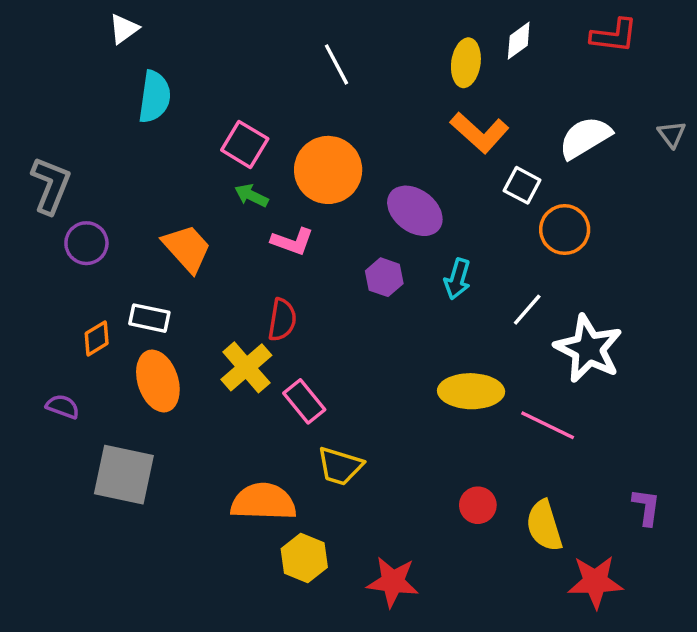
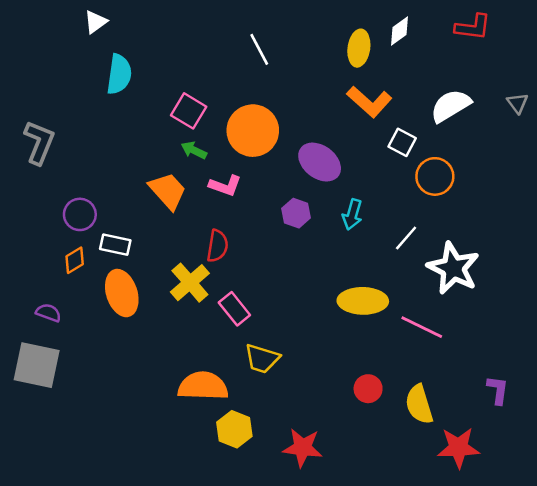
purple circle: (86, 243) -> (80, 214), moved
orange trapezoid: (187, 248) -> (168, 191), moved
gray square: (124, 475) -> (37, 365), moved

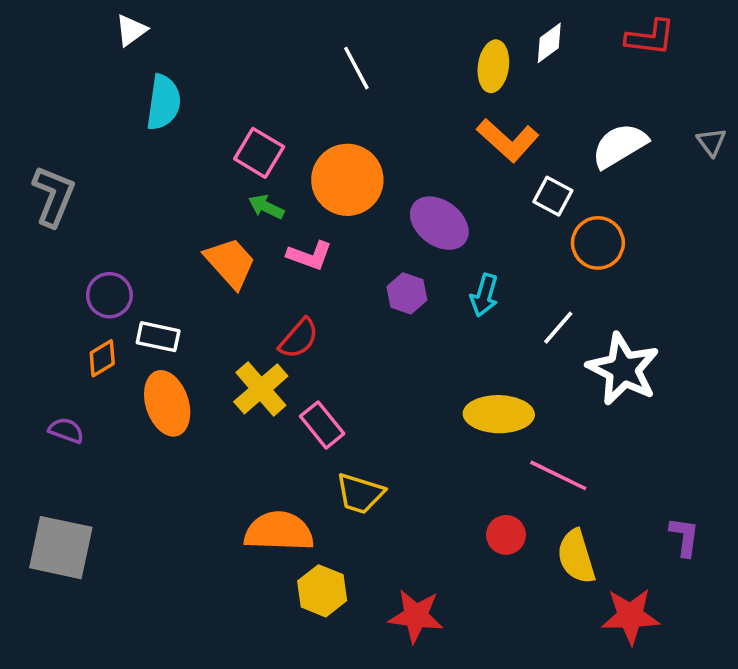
red semicircle: (217, 246) -> (299, 338), turned 32
pink line: (422, 327) -> (558, 475), moved
gray square: (37, 365) -> (61, 548), moved

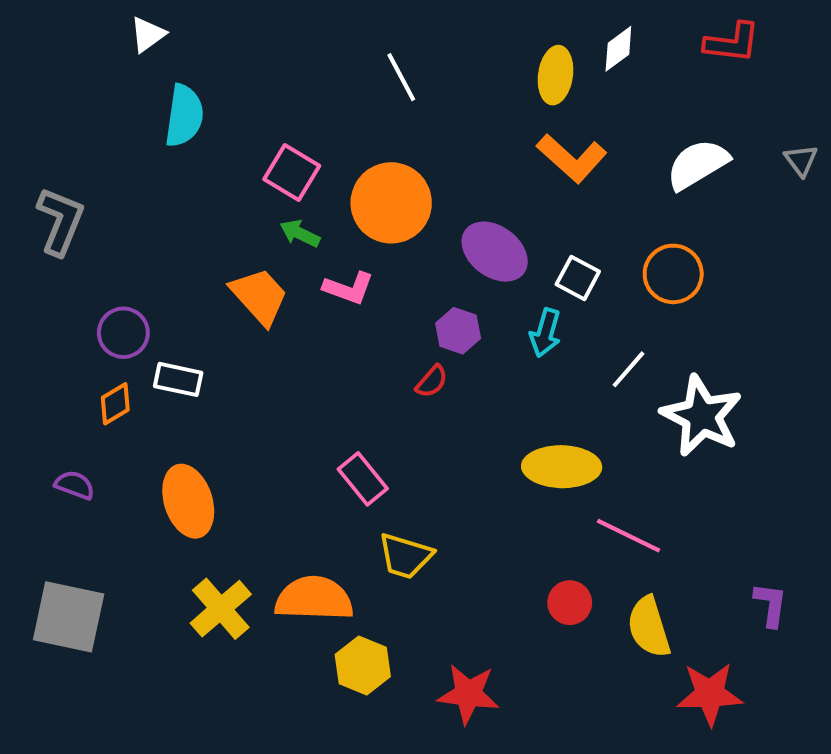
white square: (553, 196) -> (578, 278), moved
red semicircle: (299, 338) -> (432, 381), moved, size x0.7
yellow cross: (261, 389) -> (221, 609), moved
orange ellipse: (167, 403) -> (188, 501), moved

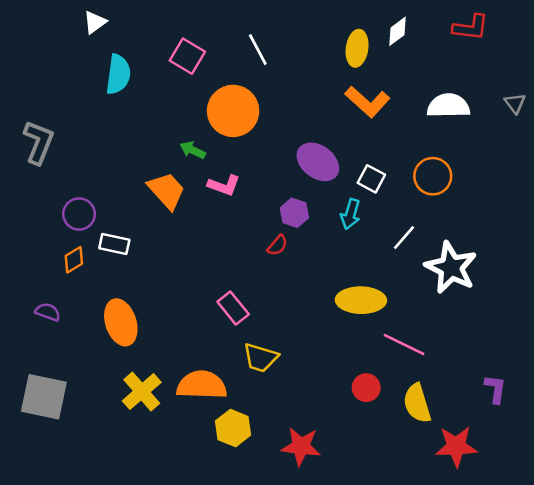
white semicircle: (698, 164) -> (448, 106), turned 30
pink square: (292, 172) -> (187, 56), moved
orange circle: (391, 203) -> (233, 111), moved

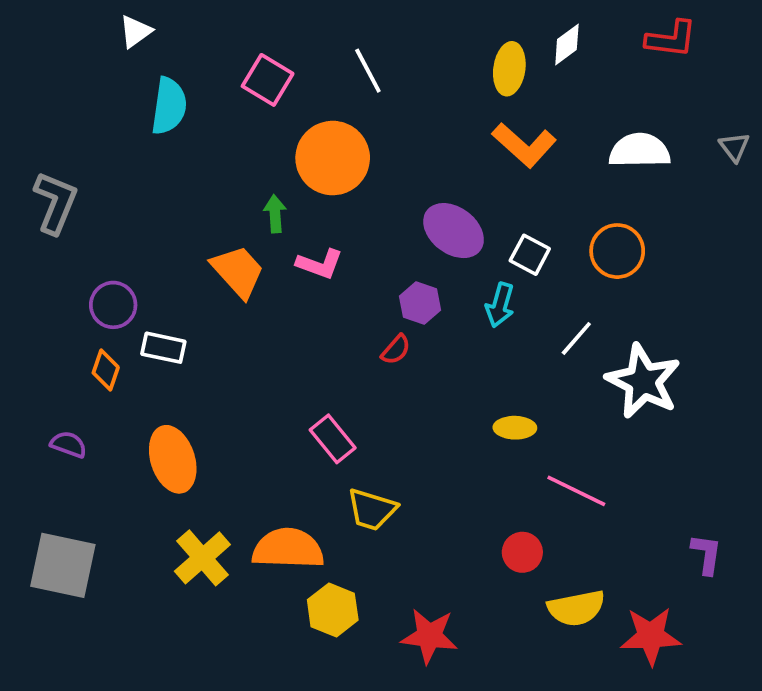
green arrow: (193, 150) -> (275, 214), turned 60
orange diamond: (74, 260) -> (106, 370), turned -40
yellow ellipse: (361, 300) -> (515, 428), size x0.6
yellow semicircle: (417, 403) -> (576, 608), moved, turned -84

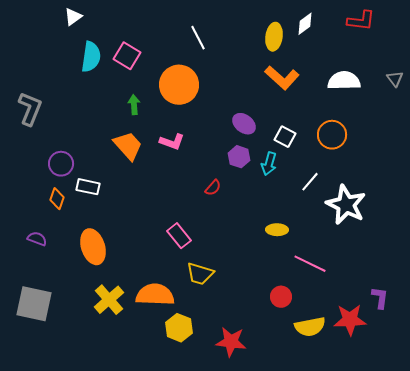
pink square: (268, 80) -> (127, 56), moved
green arrow: (275, 214) -> (134, 105), moved
purple ellipse: (454, 231) -> (244, 124), size x0.7
purple hexagon: (420, 303) -> (239, 157), moved
red star: (651, 636) -> (350, 320), moved

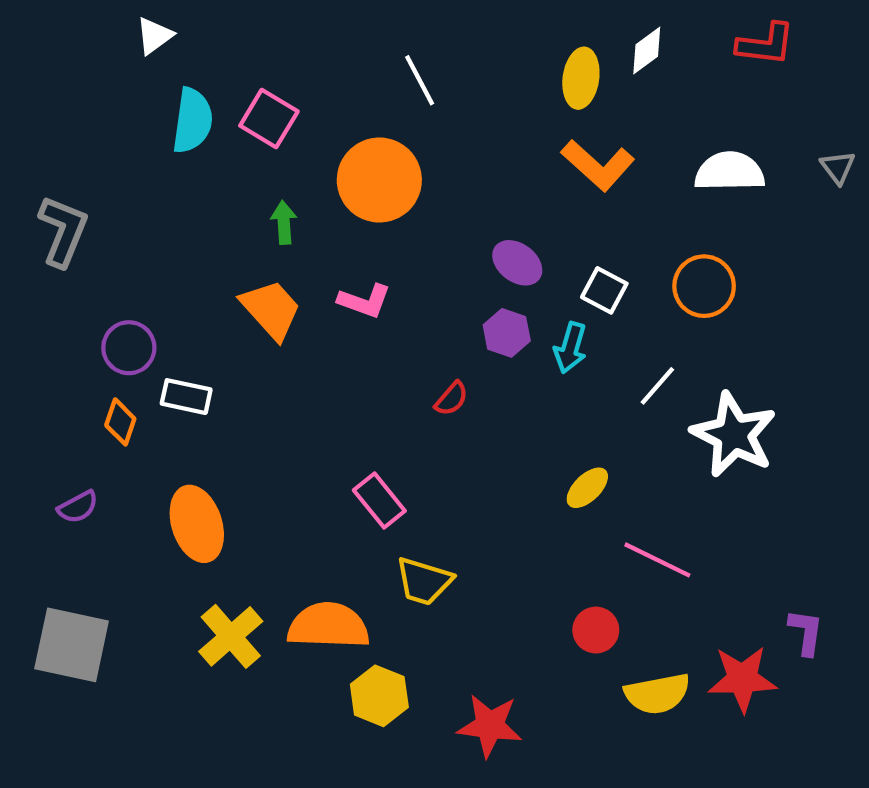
yellow ellipse: (277, 230) -> (587, 488), turned -45
purple semicircle: (37, 239) -> (78, 507), turned 132

